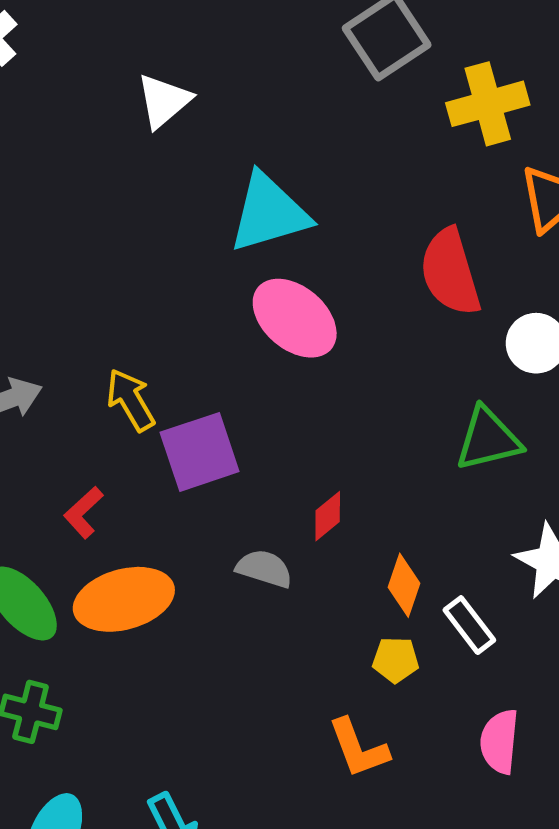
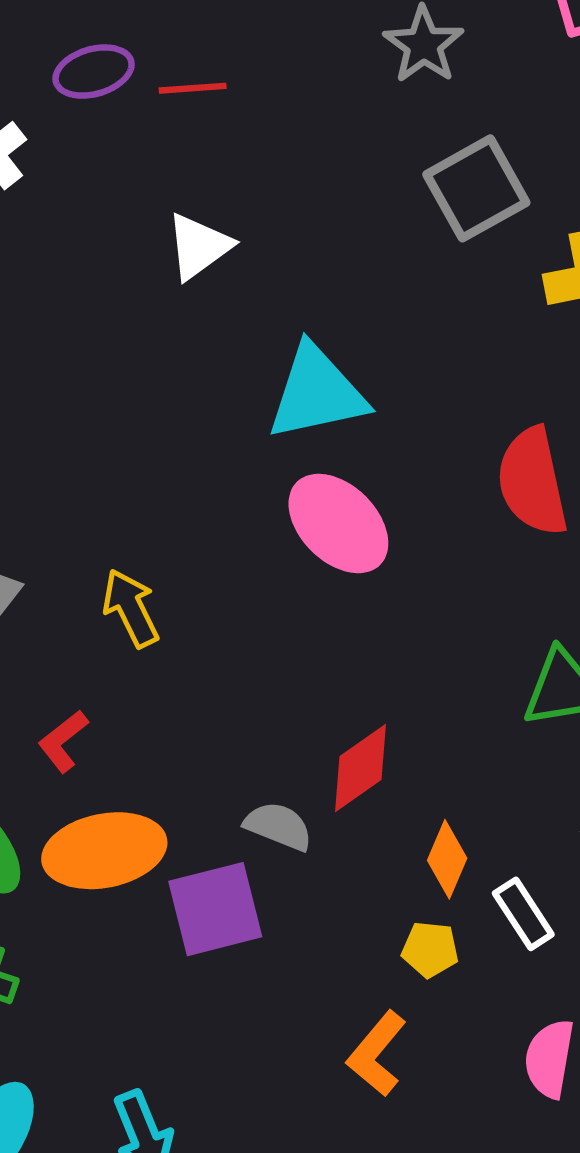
purple square: (200, 452) -> (215, 909), moved
red diamond: (328, 516) -> (361, 768), size x1.5
orange L-shape: (358, 748) -> (377, 1054), turned 56

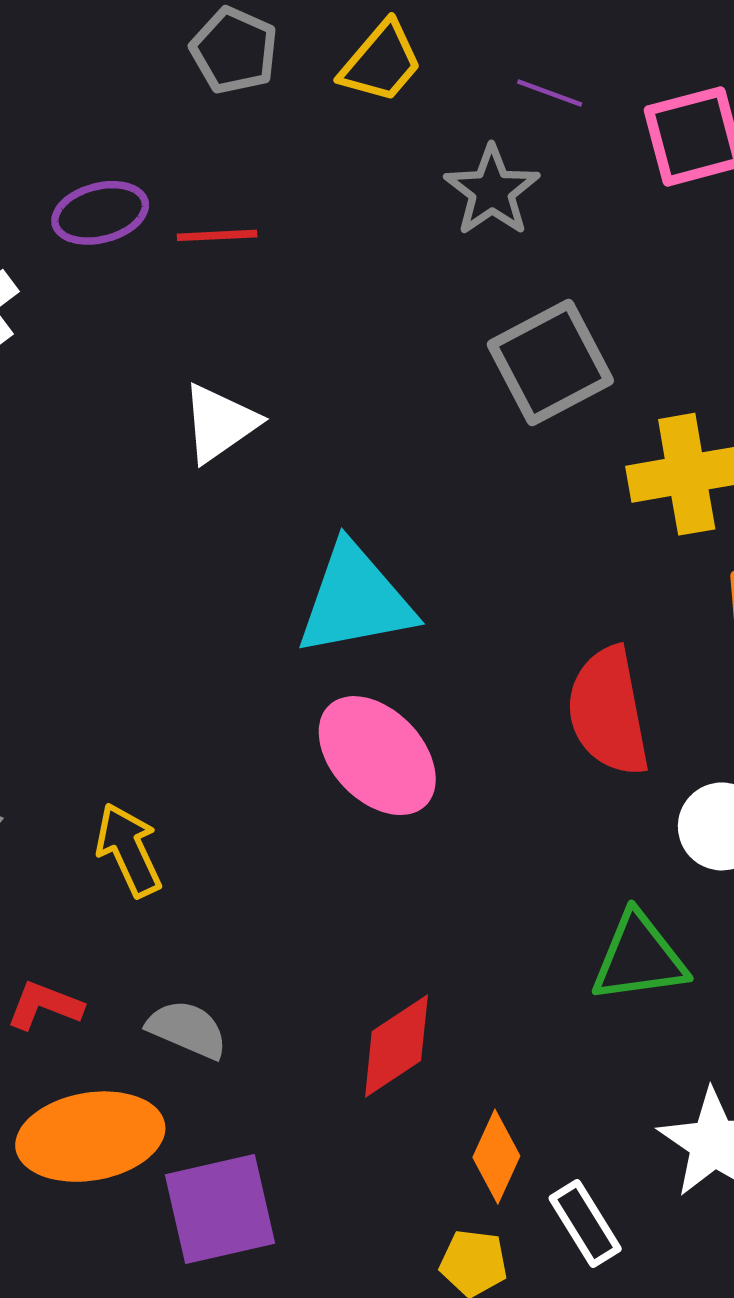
red L-shape: (63, 741) -> (45, 1006), turned 58
gray semicircle: (278, 826) -> (187, 1029), moved

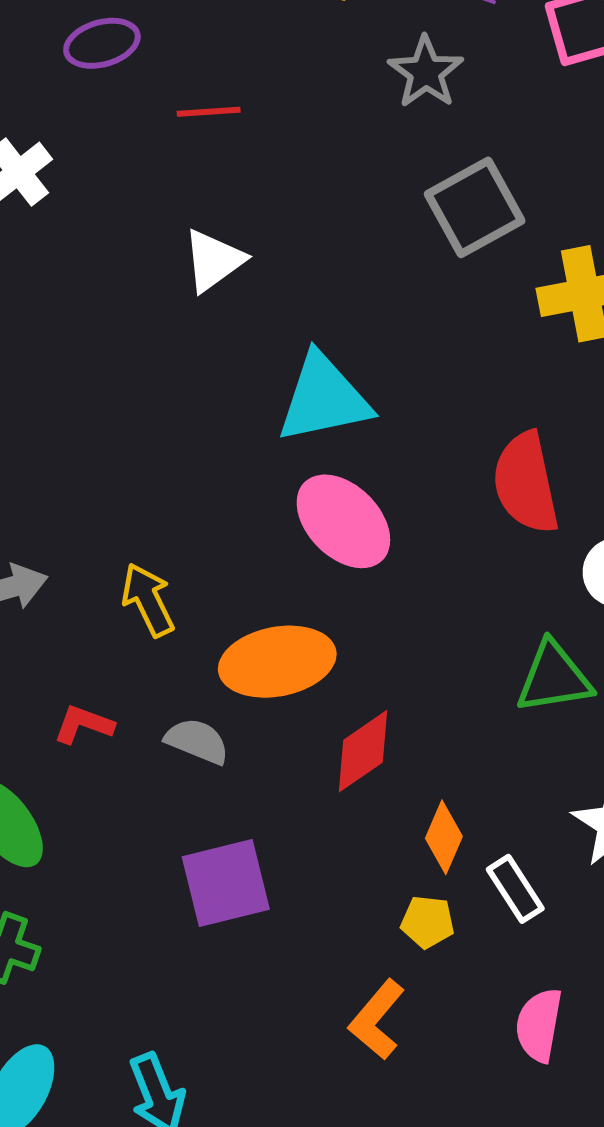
purple ellipse: (100, 213) -> (102, 43), moved
orange ellipse: (90, 1137) -> (277, 662), moved

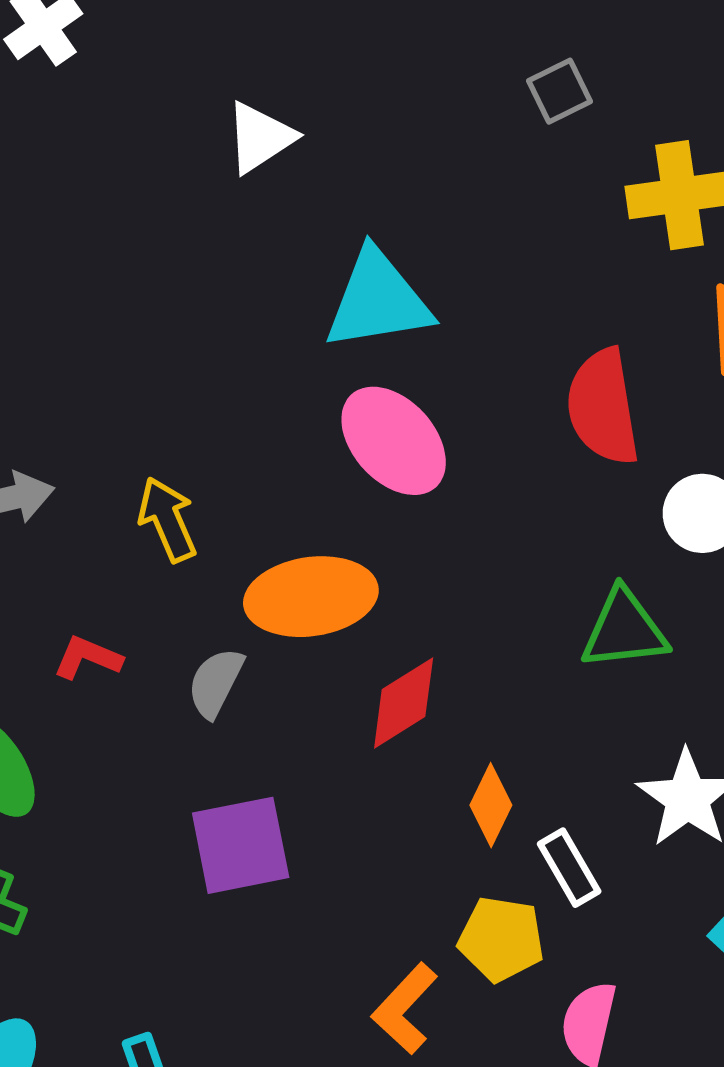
gray square: (475, 207) -> (559, 91), size x0.6
gray semicircle: (197, 741) -> (216, 683), turned -88
yellow pentagon: (428, 922) -> (501, 939), moved, size x1.4

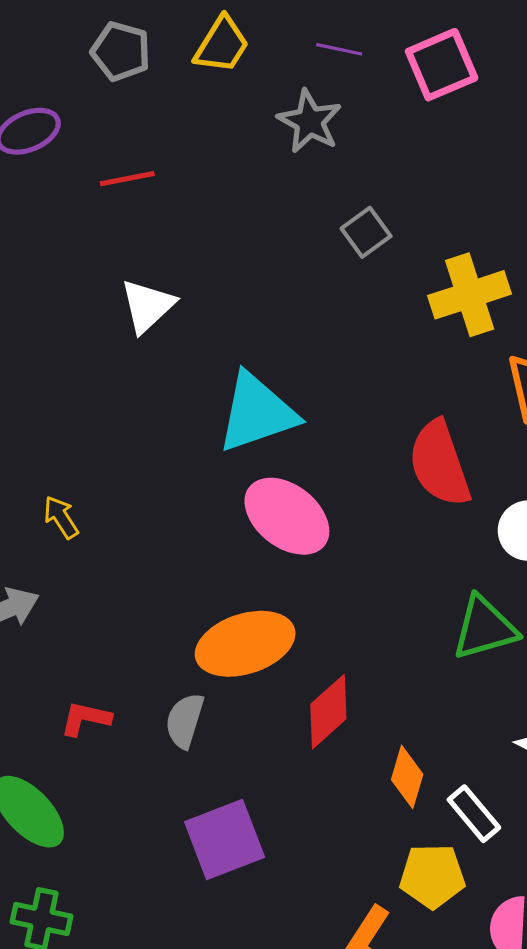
yellow arrow: (167, 520) -> (61, 517), moved, size x0.7

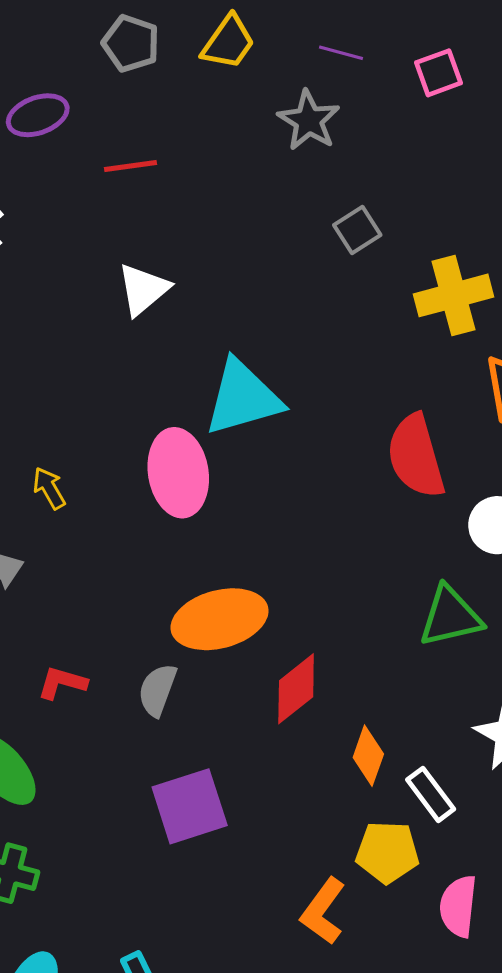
pink square: (442, 65) -> (439, 73), size x0.7
pink ellipse: (287, 516) -> (178, 473), moved, turned 40

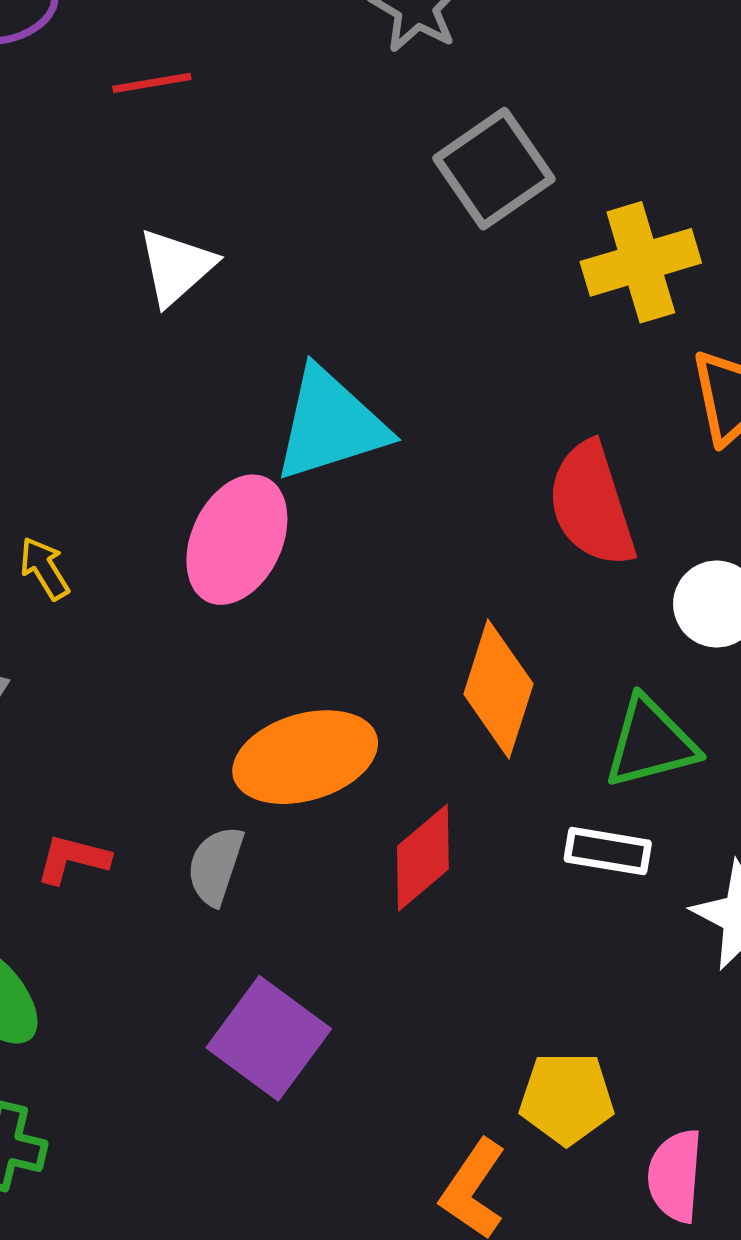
gray square: (357, 230) -> (494, 169), size x1.6
pink ellipse: (178, 473) -> (237, 540), turned 36
orange diamond: (368, 756) -> (498, 689), moved, size x1.5
white rectangle: (431, 794) -> (608, 851), moved, turned -42
purple square: (190, 806) -> (269, 1038), turned -34

